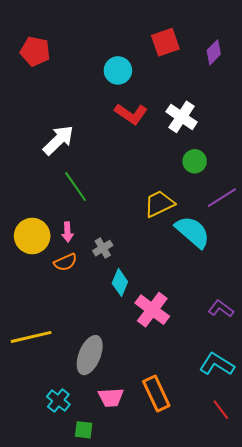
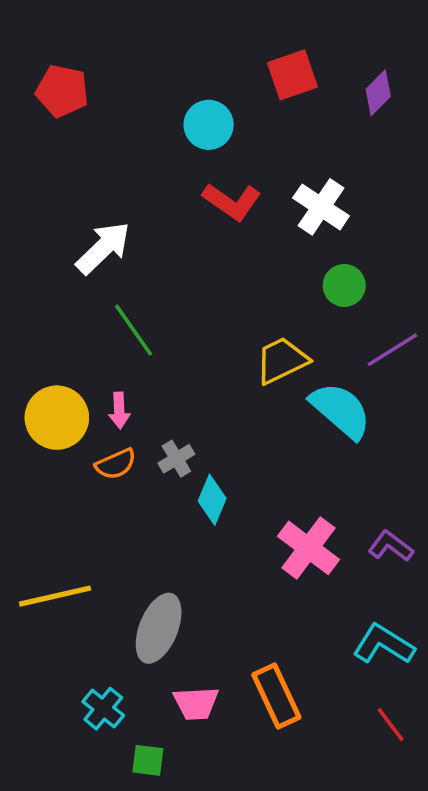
gray cross: (103, 248) -> (176, 459), moved
pink cross: (152, 310) -> (309, 548), moved

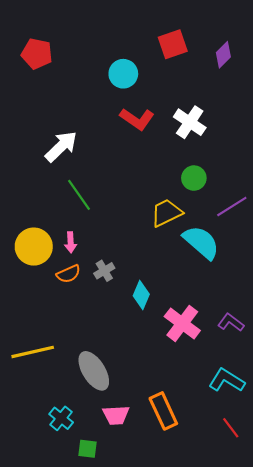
green circle: (344, 285) -> (194, 178), moved
cyan diamond: (212, 500) -> (141, 295), moved
gray ellipse: (159, 628) -> (94, 371), turned -54

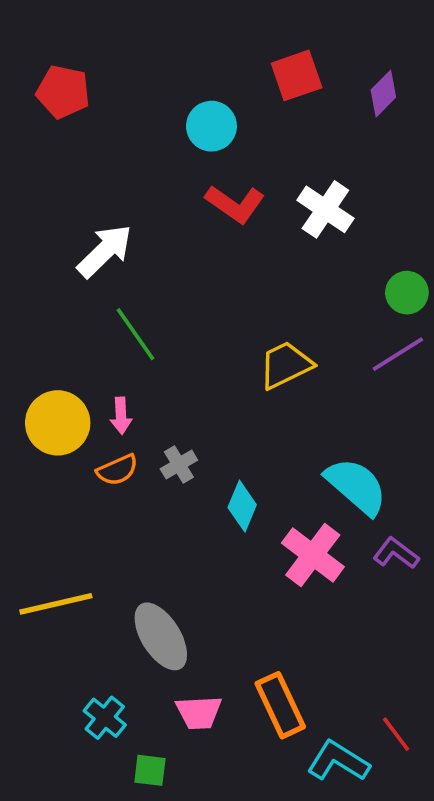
green circle: (194, 178) -> (407, 293), moved
cyan semicircle: (201, 242) -> (356, 486), moved
cyan L-shape: (227, 380) -> (338, 761), moved

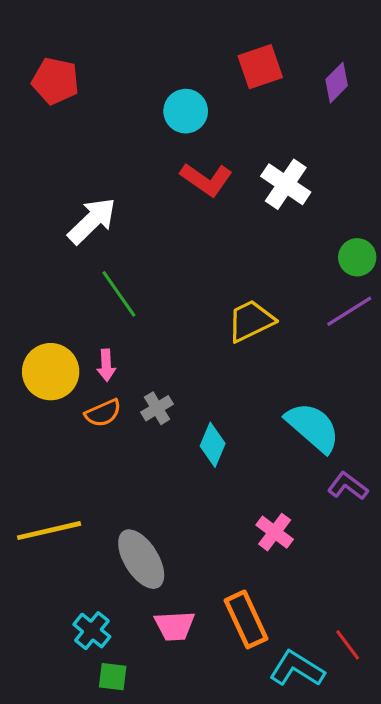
pink cross: (313, 555) -> (275, 532), moved, size x0.7
green square: (150, 770) -> (113, 677), moved

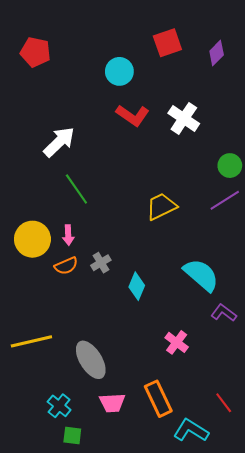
red line: (348, 645) -> (224, 403), moved

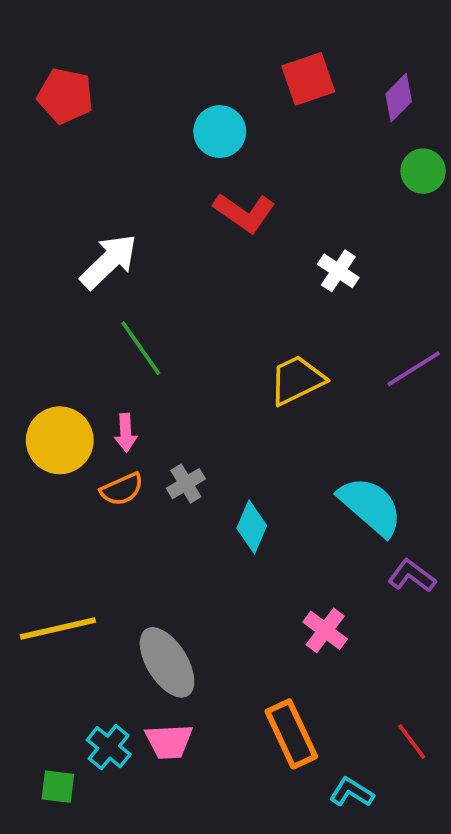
white cross: (184, 118) -> (338, 271), moved, size x0.7
green circle: (230, 166) -> (423, 171), moved
pink trapezoid: (112, 403) -> (169, 741), moved
cyan L-shape: (191, 430) -> (352, 792), size x0.7
green square: (72, 436) -> (58, 787), moved

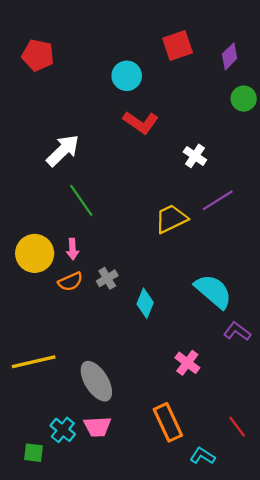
purple line: (414, 369) -> (218, 200), moved

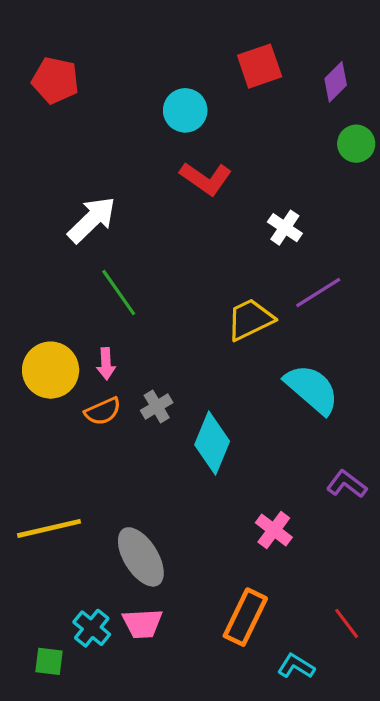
cyan semicircle: (213, 291) -> (312, 389), moved
cyan diamond: (145, 303) -> (212, 443), size x1.4
orange rectangle: (168, 422) -> (245, 617), turned 51

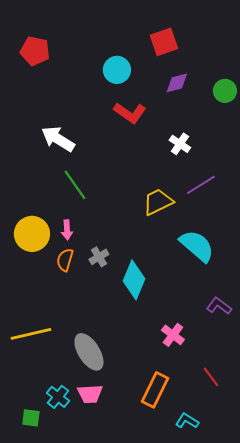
purple diamond: (336, 82) -> (177, 83), moved, turned 30
white arrow: (92, 220) -> (58, 139), turned -104
orange semicircle: (103, 411) -> (65, 260), turned 130
red line: (347, 623) -> (211, 377), moved

